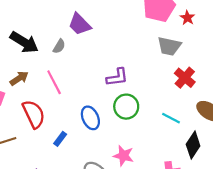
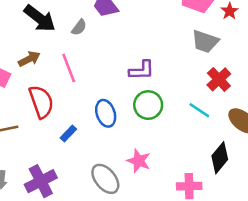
cyan line: (171, 118) -> (199, 110), moved

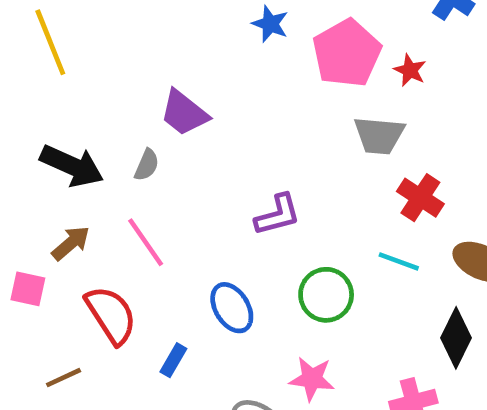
green circle: (148, 105) -> (326, 295), moved

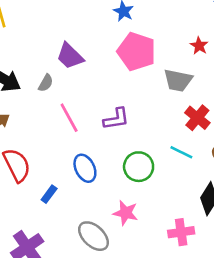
pink pentagon: (347, 53) -> (136, 51), moved, turned -30
pink line: (146, 242) -> (69, 118), moved

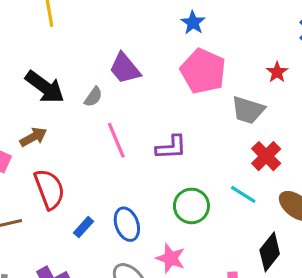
blue ellipse: (85, 168) -> (127, 224), moved

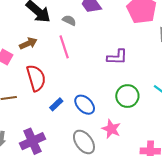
gray semicircle: (93, 97) -> (69, 20), turned -104
pink line: (116, 140) -> (64, 47), moved
blue ellipse: (127, 224) -> (85, 105), turned -30

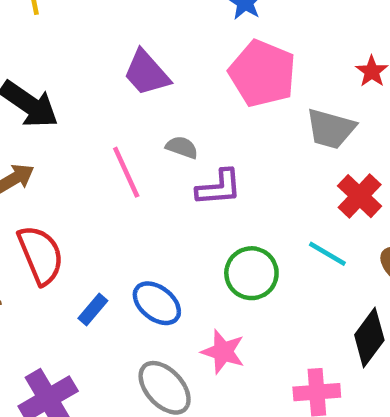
gray semicircle: (69, 20) -> (182, 147), moved
pink line: (64, 47) -> (126, 172), moved

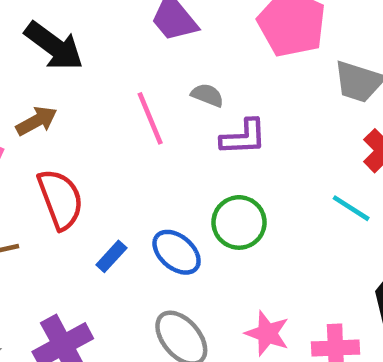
green circle: (251, 273) -> (239, 222), moved
pink star: (223, 352) -> (267, 333), moved

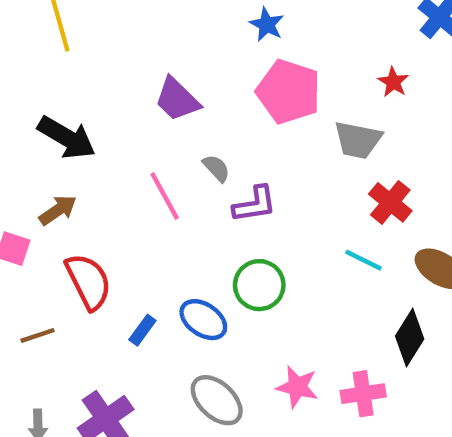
gray semicircle: (207, 95) -> (216, 168), turned 32

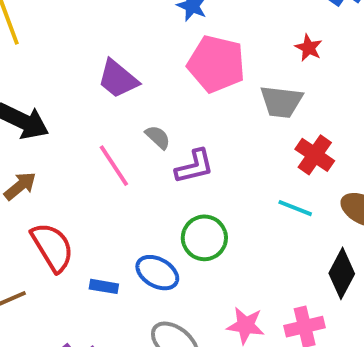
blue rectangle: (142, 330) -> (104, 286), turned 68

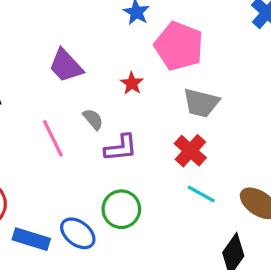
red star: (309, 48) -> (132, 83), moved
pink pentagon: (216, 64) -> (179, 46), moved
red cross: (315, 155) -> (190, 151), moved
blue rectangle: (104, 286) -> (31, 239), size x1.5

